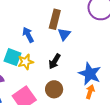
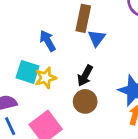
brown circle: (54, 89) -> (85, 101), moved

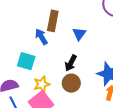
brown rectangle: (83, 18) -> (53, 21), moved
yellow star: (46, 78) -> (42, 84), moved

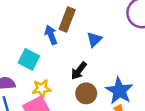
brown circle: (71, 83) -> (86, 93), moved

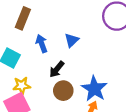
brown rectangle: (67, 20) -> (23, 18), moved
blue arrow: (51, 35) -> (42, 43), moved

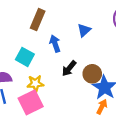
blue triangle: (72, 40) -> (84, 30), moved
brown circle: (63, 91) -> (92, 74), moved

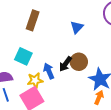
blue arrow: (55, 44) -> (49, 71), moved
brown circle: (92, 74) -> (79, 62), moved

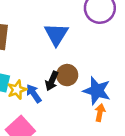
blue triangle: (77, 27) -> (56, 34), size x1.5
yellow star: (35, 80) -> (17, 90), moved

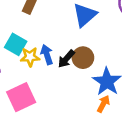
blue arrow: (34, 94) -> (47, 54), moved

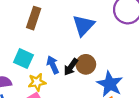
yellow star: (30, 57) -> (37, 82), moved

